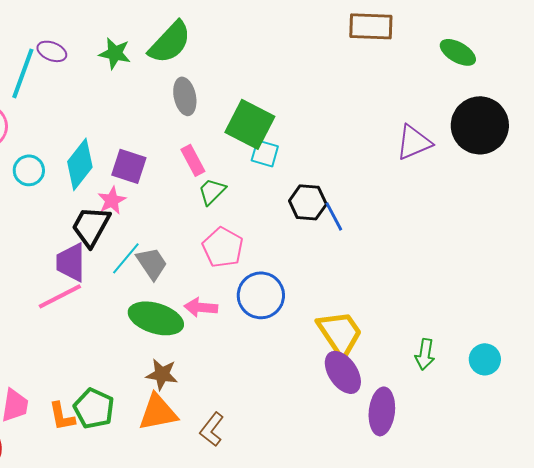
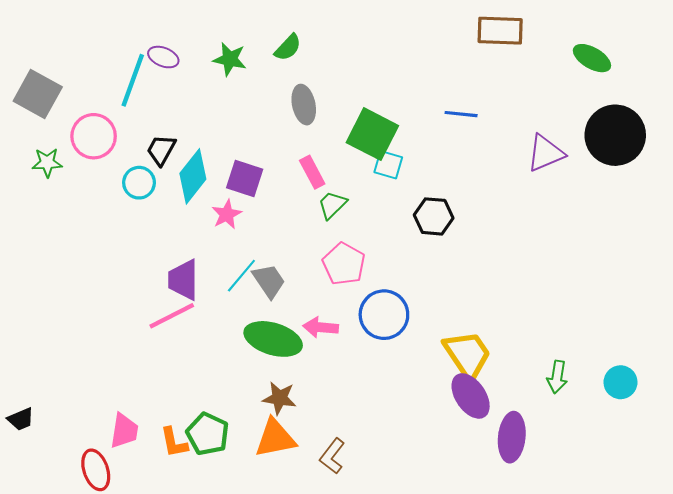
green semicircle: (170, 42) -> (288, 48), size x0.6
blue line: (334, 216) -> (461, 114), moved, turned -56
black trapezoid: (91, 226) -> (161, 150), moved, size x0.7

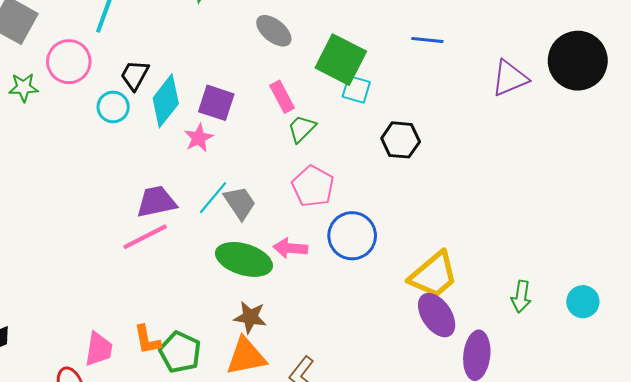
gray ellipse: (304, 105) -> (274, 31), turned -39
purple trapezoid: (183, 280) -> (156, 202), turned 78
yellow trapezoid: (467, 355) -> (434, 275), turned 84
orange L-shape: (174, 442) -> (147, 340), moved

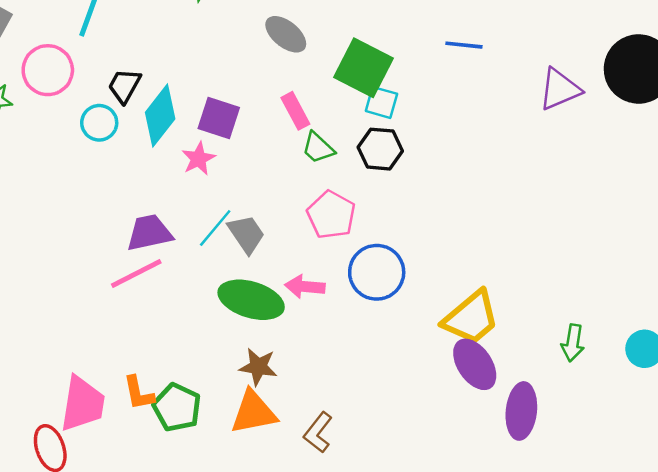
green trapezoid: (302, 129) -> (318, 148), turned -92
black hexagon: (401, 140) -> (380, 149), moved
pink trapezoid: (99, 349) -> (82, 404), size x1.4

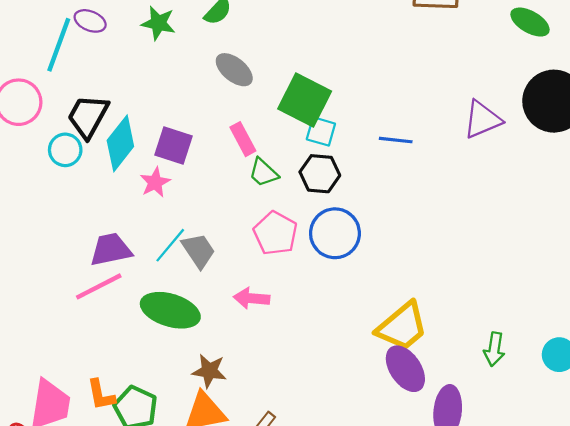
blue line: (464, 45) -> (396, 140), moved
black trapezoid: (124, 86) -> (88, 116), size x1.4
blue circle: (377, 272) -> (335, 233), moved
green ellipse: (251, 300) -> (170, 310), moved

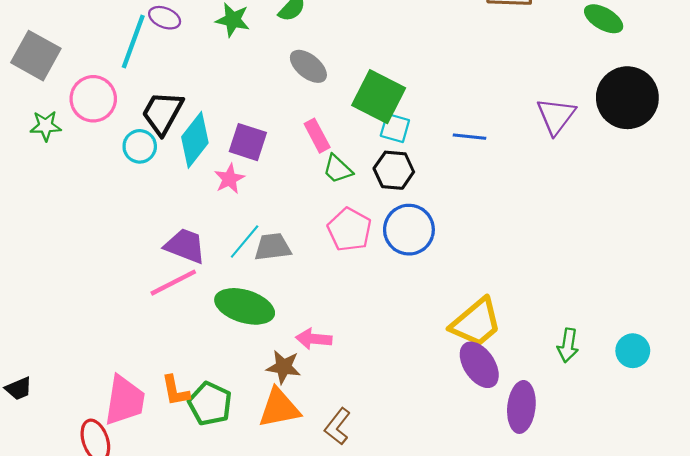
purple triangle: (482, 120) -> (556, 116), turned -30
purple trapezoid: (111, 250) -> (185, 246), turned 33
gray trapezoid: (198, 251) -> (273, 247), turned -63
pink arrow: (252, 298) -> (314, 339), moved

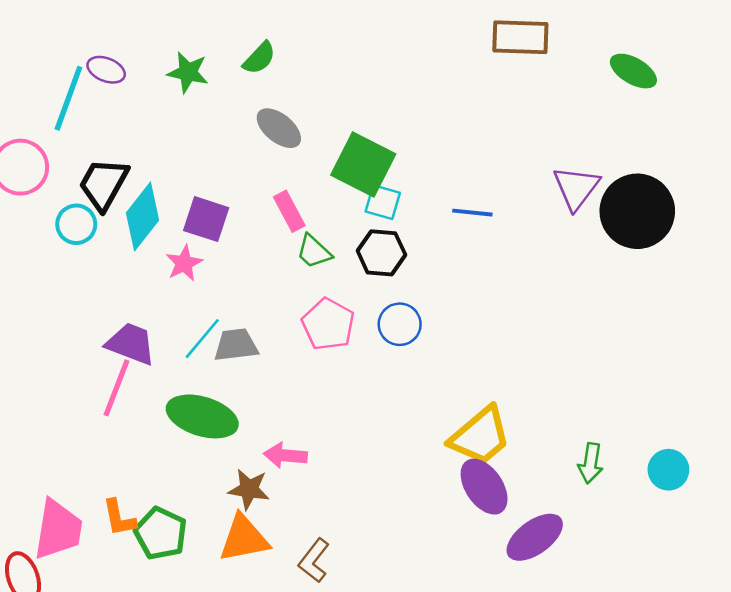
black circle: (627, 98) -> (637, 211), moved
blue circle: (409, 230) -> (400, 324), size x0.7
pink line: (173, 283) -> (117, 388), turned -42
purple ellipse: (521, 407) -> (535, 537), turned 48

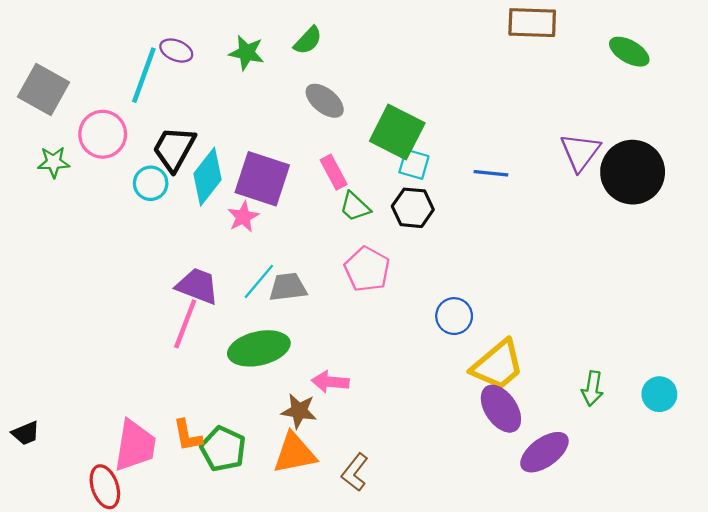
purple square: (206, 219) -> (262, 179), size x1.4
blue circle: (400, 324) -> (454, 316), moved
green ellipse: (202, 416) -> (259, 348), turned -30

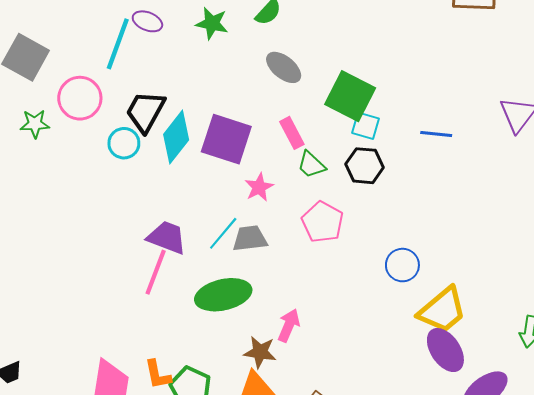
pink star: (243, 217) -> (259, 187), moved
pink arrow: (330, 382) -> (289, 325), turned 108

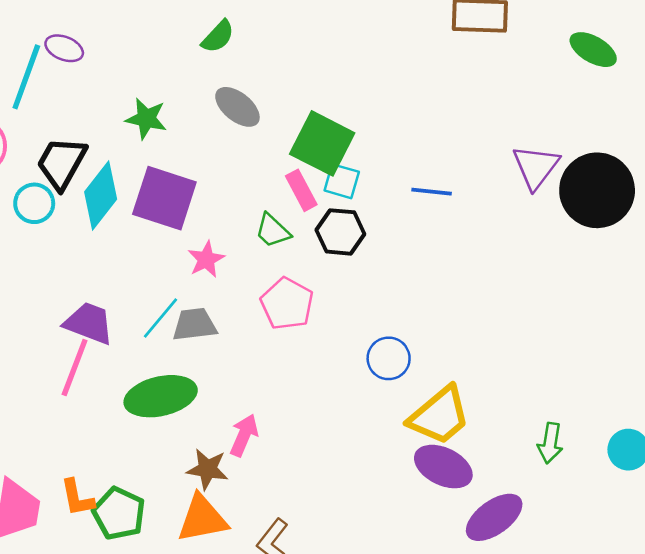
green star: (212, 23) -> (146, 119), moved
pink rectangle: (292, 133) -> (301, 190), moved
purple ellipse: (445, 350) -> (443, 467), turned -30

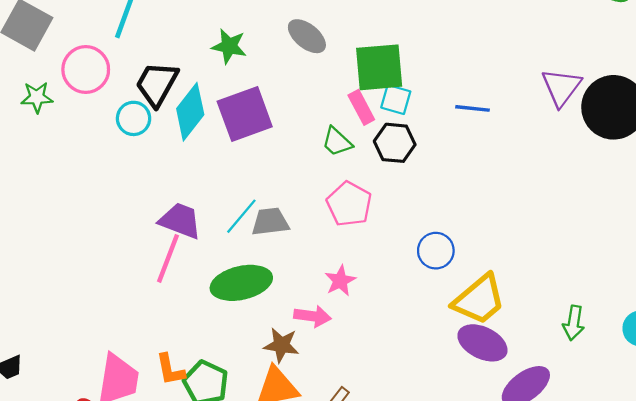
green square: (322, 143) -> (379, 67), turned -32
purple square: (164, 198) -> (245, 114), turned -38
pink star: (206, 259) -> (340, 281), moved
pink arrow: (244, 435) -> (312, 316), turned 75

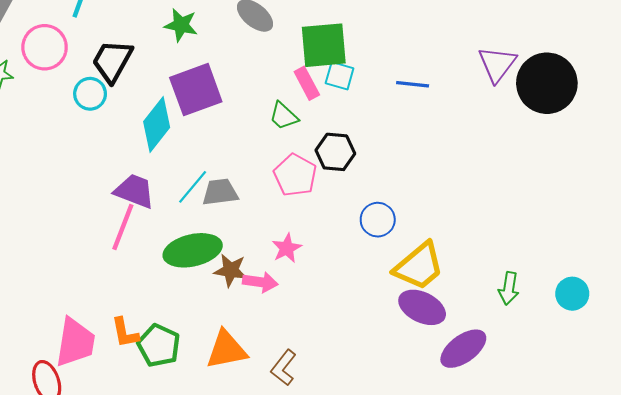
cyan diamond: (190, 112) -> (157, 124), moved
black hexagon: (395, 143) -> (335, 152), moved
brown star: (281, 345) -> (231, 270), moved

